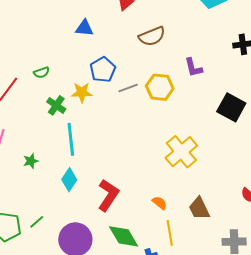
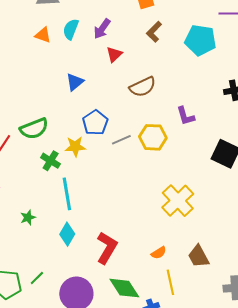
blue triangle: (84, 28) -> (75, 82), turned -42
green semicircle: (41, 73) -> (34, 129), size x1.8
orange semicircle: (160, 203) -> (159, 253), turned 112

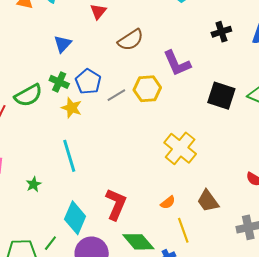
purple L-shape: (186, 116) -> (177, 63), size x1.4
yellow star: (75, 146) -> (72, 108), turned 30
green cross: (51, 161) -> (59, 82), moved
cyan diamond: (67, 234) -> (75, 218), moved, size x1.4

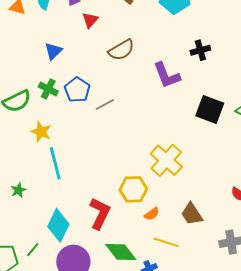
black cross: (221, 32) -> (200, 50), moved
yellow hexagon: (147, 89) -> (133, 189), moved
yellow star: (72, 108) -> (41, 132), moved
yellow line: (183, 230) -> (166, 242), turned -55

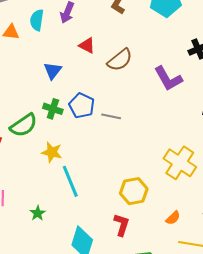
red triangle: (90, 20) -> (87, 46), moved, turned -36
gray line: (105, 105) -> (111, 116), turned 48
yellow hexagon: (133, 189) -> (134, 191), moved
red L-shape: (100, 213) -> (121, 225), size x0.7

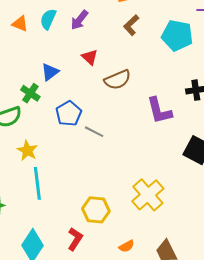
green cross: (53, 109) -> (30, 93), moved

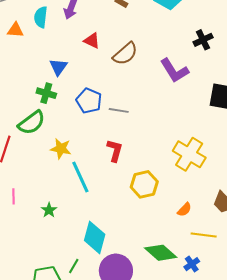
red L-shape: (75, 239) -> (115, 150), moved

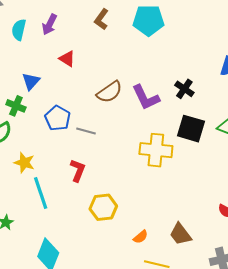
black cross: (203, 40) -> (184, 89), moved, turned -36
brown semicircle: (125, 54) -> (109, 92), moved
yellow cross: (189, 154) -> (156, 150), moved, turned -32

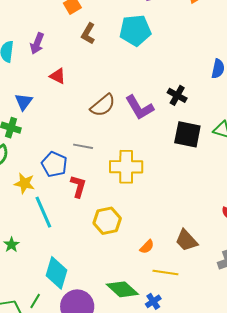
blue pentagon: (58, 118) -> (54, 164), moved
yellow cross: (156, 150) -> (126, 167), moved

